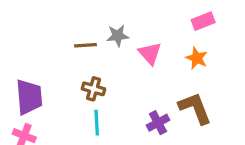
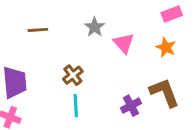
gray star: (118, 36) -> (95, 27), turned -30
brown line: (85, 45) -> (38, 30), moved
brown cross: (93, 89) -> (73, 75), turned 36

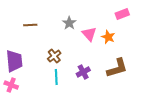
orange star: (166, 47) -> (108, 37), moved
brown L-shape: (164, 93) -> (117, 68), turned 95
purple cross: (131, 106) -> (83, 72), moved

